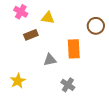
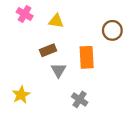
brown rectangle: (31, 35) -> (48, 50), moved
gray triangle: (50, 60) -> (59, 70), turned -48

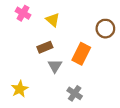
yellow triangle: (56, 21) -> (53, 20), turned 32
orange rectangle: (87, 57) -> (81, 54), turned 30

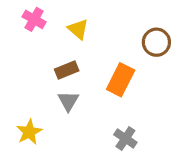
gray triangle: (55, 66) -> (68, 101), moved
gray cross: (75, 93) -> (125, 138), moved

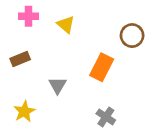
pink cross: (34, 19) -> (29, 16), turned -30
brown rectangle: (67, 70) -> (20, 59), moved

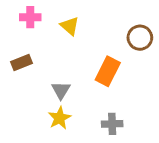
yellow star: (24, 111) -> (59, 118), moved
gray cross: (106, 117) -> (112, 124), turned -36

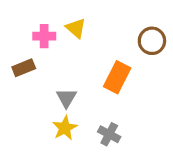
pink cross: (30, 17) -> (44, 36), moved
gray cross: (112, 124) -> (109, 134), moved, turned 30

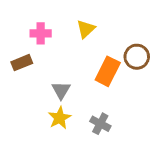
yellow triangle: (76, 28) -> (86, 29), moved, turned 36
brown circle: (152, 41) -> (137, 57), moved

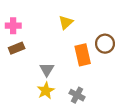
pink cross: (41, 33) -> (13, 26), moved
orange rectangle: (108, 71) -> (83, 55), turned -40

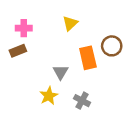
pink cross: (13, 26) -> (24, 28), moved
gray triangle: (47, 69) -> (61, 72), moved

